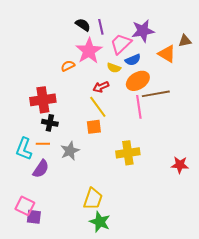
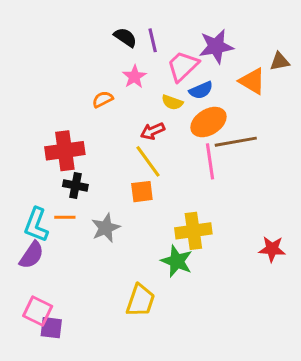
pink star: (89, 51) -> (134, 77), size x0.6
purple semicircle: (41, 169) -> (32, 255), moved
green star: (100, 222) -> (177, 261), moved

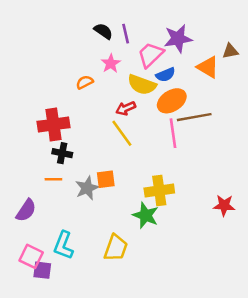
yellow semicircle: (172, 102) -> (142, 85), size x1.6
orange square: (142, 192) -> (106, 179), moved
cyan L-shape: (36, 225) -> (63, 245), moved

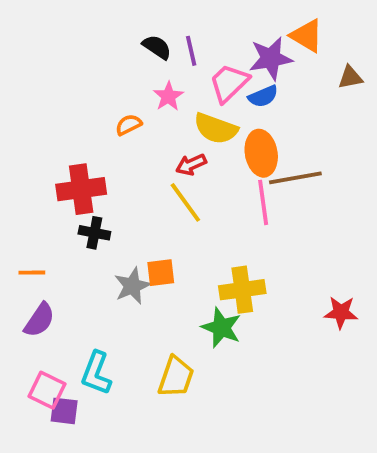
orange triangle: (208, 67) -> (307, 36), moved
blue semicircle: (166, 75) -> (263, 96), moved
orange ellipse: (172, 101) -> (261, 153), turned -68
orange line: (53, 179) -> (32, 273), moved

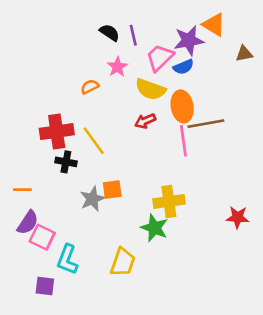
red arrow: (191, 165) -> (145, 121), moved
yellow line: (185, 202) -> (94, 141), moved
pink square: (47, 390) -> (42, 237), moved

